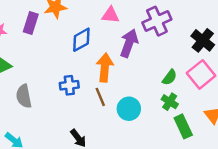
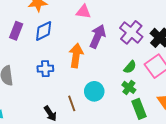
purple cross: (157, 21) -> (131, 32), moved, turned -30
purple rectangle: (31, 23) -> (16, 31), moved
blue diamond: (81, 40) -> (44, 31), moved
brown line: (100, 97) -> (72, 103), moved

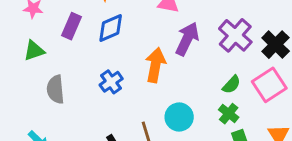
blue cross: (45, 69) -> (111, 82), turned -35

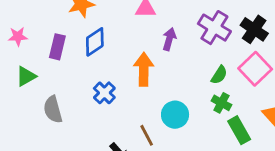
purple arrow: (187, 39) -> (169, 39), size x0.7

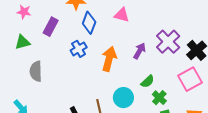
purple arrow: (169, 39) -> (140, 51), moved
blue diamond: (95, 42) -> (89, 23), moved, turned -50
green semicircle: (219, 75) -> (148, 81), moved
blue cross: (104, 93) -> (79, 49), moved

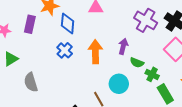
purple rectangle: (51, 27) -> (30, 24), moved
purple arrow: (140, 51) -> (123, 46), moved
green semicircle: (148, 81) -> (137, 63), turned 80

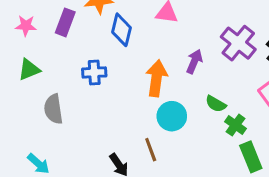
purple arrow: (123, 46) -> (194, 61), moved
blue cross: (65, 50) -> (94, 72), moved, turned 35
cyan circle: (119, 84) -> (172, 116), moved

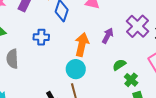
green semicircle: (216, 104) -> (119, 65), turned 112
cyan circle: (172, 116) -> (76, 69), moved

